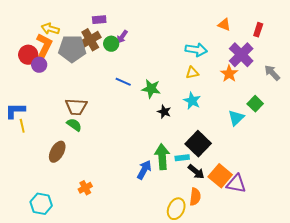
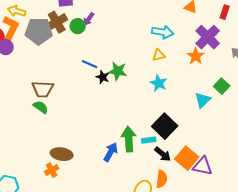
black star: (164, 112) -> (103, 77), moved
brown ellipse: (57, 152) -> (62, 154), moved, turned 70

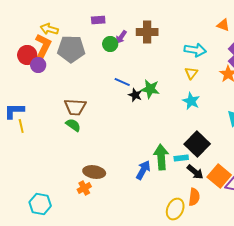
brown cross: (57, 22) -> (147, 32), moved, turned 30
yellow triangle: (159, 55) -> (191, 73), turned -40

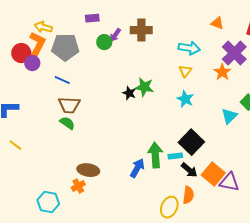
blue line: (122, 82) -> (62, 80), moved
yellow line: (21, 126) -> (15, 145), moved, turned -40
cyan hexagon: (40, 204) -> (48, 202), moved

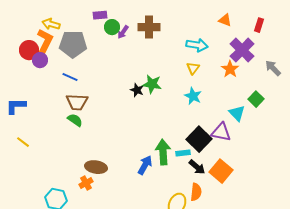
green circle: (104, 42) -> (112, 27), moved
cyan triangle: (229, 116) -> (237, 113), turned -30
purple triangle: (229, 182) -> (221, 132), moved

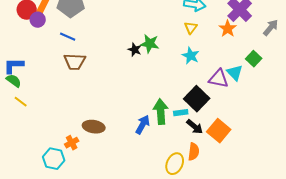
gray arrow: (273, 68) -> (271, 28), turned 84
green semicircle: (75, 120) -> (14, 81), moved
purple triangle: (221, 132) -> (219, 79), moved
orange cross: (86, 183) -> (72, 143), moved

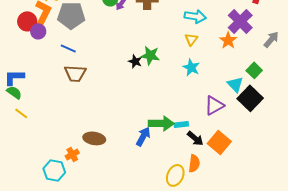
purple triangle: (219, 79) -> (214, 105), moved, turned -40
black square: (197, 99) -> (250, 98), moved
green arrow: (161, 112) -> (161, 123), turned 95

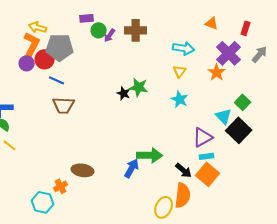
red circle: (27, 21) -> (45, 59), moved
gray arrow: (271, 39) -> (260, 54), moved
cyan rectangle: (181, 124) -> (207, 156), moved
orange semicircle: (194, 163) -> (183, 195), size x1.4

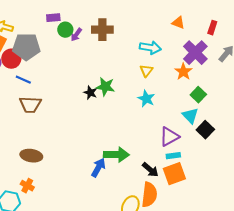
green square: (243, 102) -> (198, 95), moved
black square: (239, 130) -> (205, 130), size x0.7
brown ellipse: (83, 170) -> (31, 156), moved
orange square: (208, 174) -> (174, 174), turned 30
orange cross: (61, 186) -> (27, 186), turned -32

